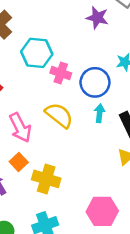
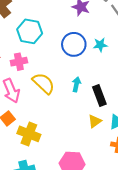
pink cross: (61, 73) -> (19, 62), moved, turned -35
blue circle: (95, 82) -> (74, 44), moved

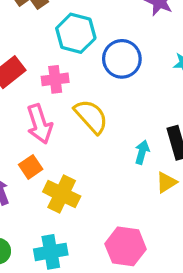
blue circle: (74, 44) -> (122, 59), moved
cyan arrow: (76, 84) -> (142, 152), moved

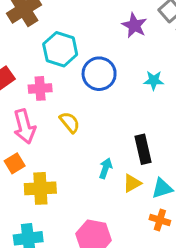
yellow semicircle: (91, 116) -> (70, 122), size x0.7
cyan arrow: (142, 152) -> (106, 168), moved
yellow cross: (62, 194) -> (40, 188), turned -32

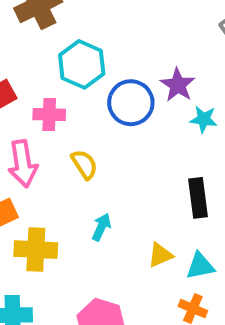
purple star: (134, 25) -> (178, 85), moved
black rectangle: (143, 149) -> (198, 198), moved
cyan arrow: (106, 168) -> (101, 227), moved

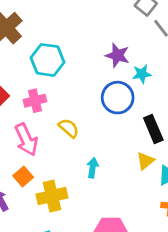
blue circle: (131, 103) -> (118, 98), moved
yellow triangle: (160, 255) -> (145, 161), moved

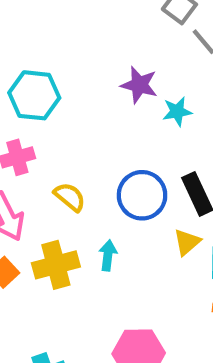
blue circle: (118, 98) -> (142, 195), moved
yellow cross: (52, 196) -> (56, 265), moved

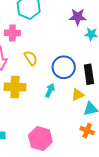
purple star: (139, 85) -> (78, 17), turned -30
cyan arrow: (108, 255) -> (50, 90), moved

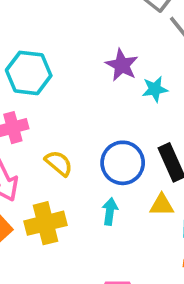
purple star: (78, 17) -> (122, 65), turned -30
yellow triangle: (78, 95) -> (162, 205), turned 40

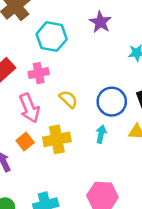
purple star: (122, 65) -> (100, 22), moved

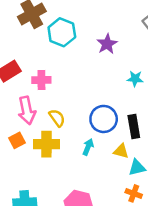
cyan hexagon: (52, 37) -> (62, 32), moved
yellow semicircle: (68, 99) -> (57, 118), moved

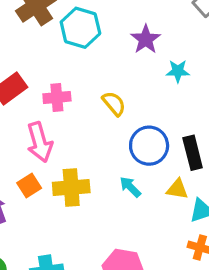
cyan star: (135, 79) -> (178, 71), moved
yellow semicircle: (57, 118) -> (114, 104), moved
cyan arrow: (88, 147) -> (130, 187), turned -63

